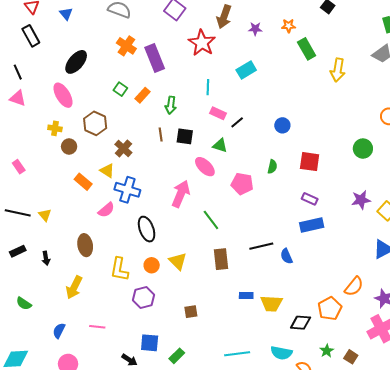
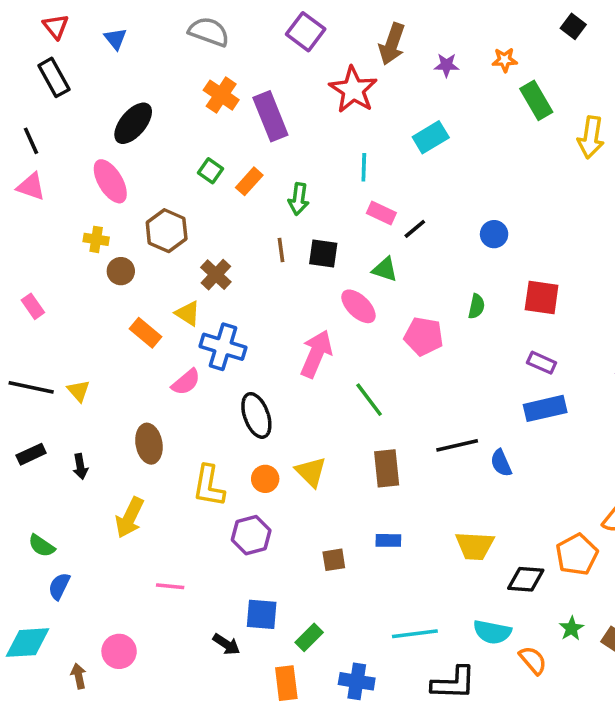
blue rectangle: (246, 295) -> (388, 540), moved
blue semicircle: (59, 331) -> (59, 586), moved

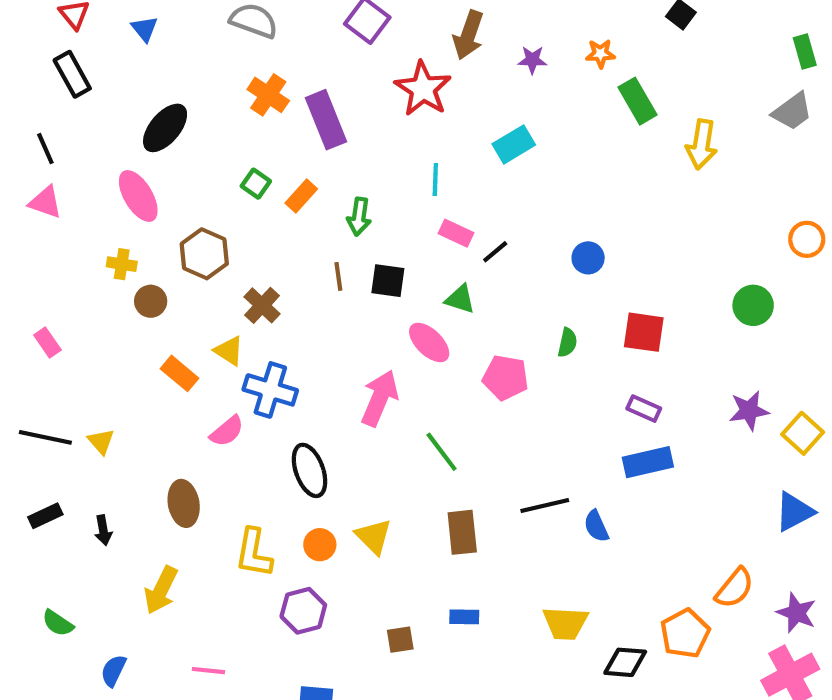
blue semicircle: (59, 586) -> (113, 671), moved

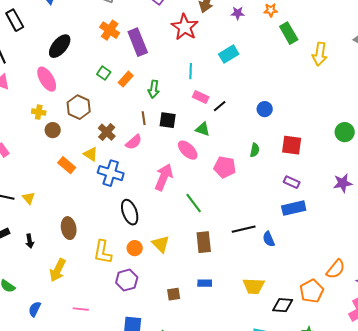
pink semicircle: (227, 431) -> (134, 142), moved

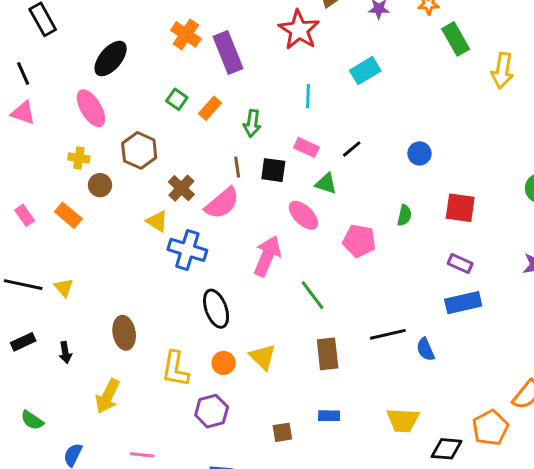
pink rectangle: (201, 97) -> (306, 147), moved
pink semicircle: (134, 142) -> (222, 203), size x1.4
orange rectangle: (67, 165) -> (68, 215), moved

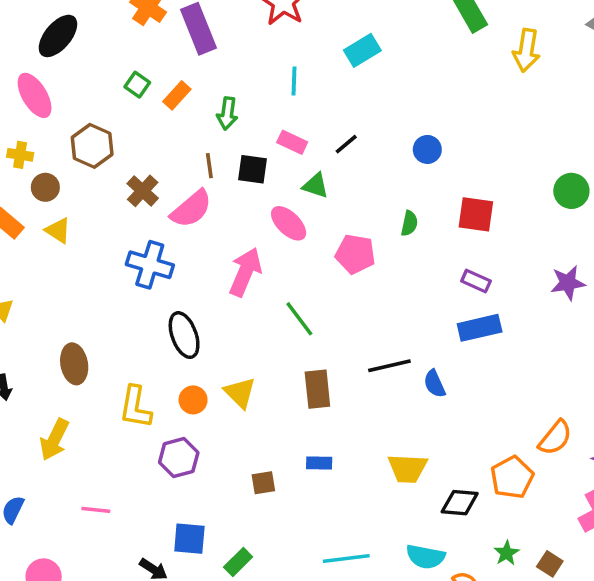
yellow triangle: (157, 221) -> (58, 231), moved

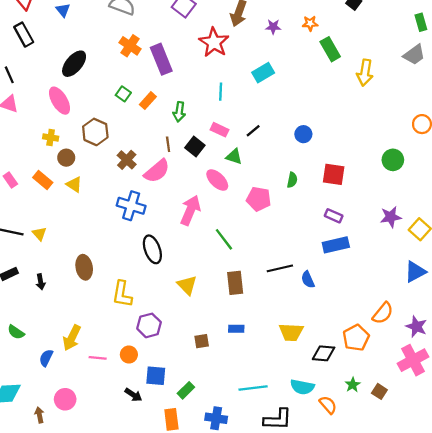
black square: (253, 169) -> (195, 146), turned 30
orange circle: (193, 400) -> (129, 355), moved
yellow arrow: (54, 440) -> (72, 338), moved

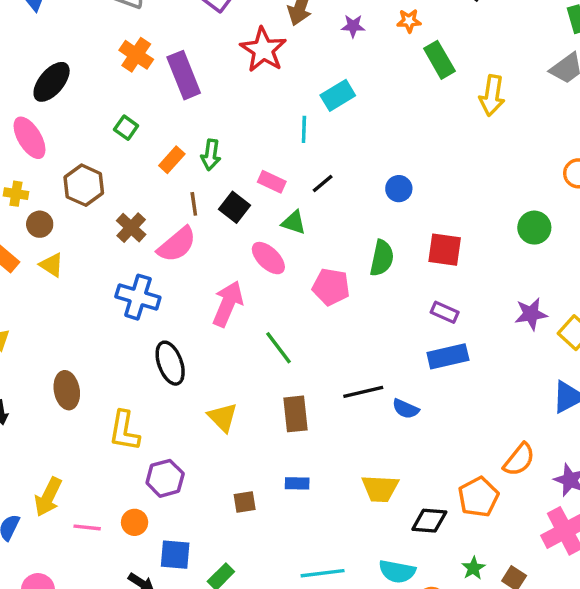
cyan line: (221, 92) -> (304, 129), moved
orange rectangle: (148, 101) -> (172, 160), moved
green semicircle: (292, 180) -> (382, 258), size x1.5
blue semicircle: (308, 280) -> (406, 409), turned -42

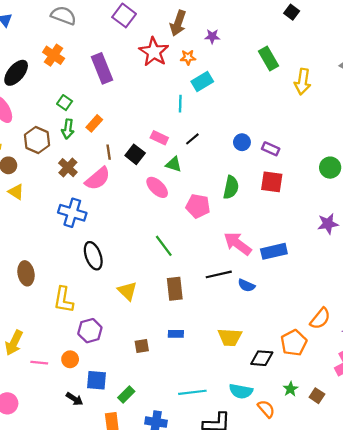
orange star: (409, 21) -> (188, 57), moved
orange cross: (136, 55) -> (54, 55), moved
green arrow: (211, 155) -> (68, 129), moved
pink arrow: (228, 304) -> (238, 244), moved, turned -76
purple rectangle: (445, 312) -> (271, 149), moved

